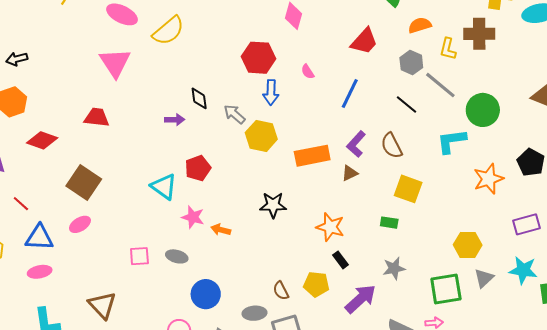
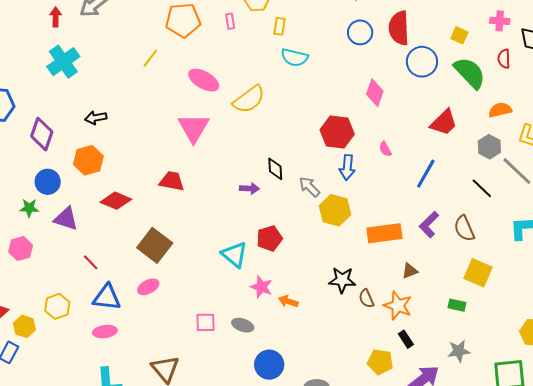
brown triangle: (350, 173) -> (410, 271), moved
brown semicircle: (281, 291) -> (366, 299), moved

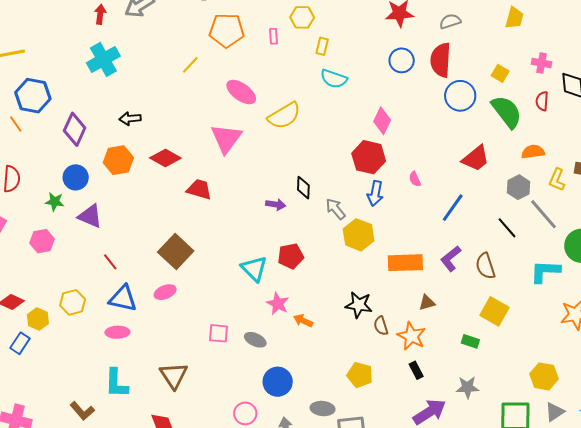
pink diamond: (375, 93) -> (382, 121), moved
red diamond: (116, 201) -> (165, 158), moved
yellow pentagon: (380, 362) -> (360, 375), moved

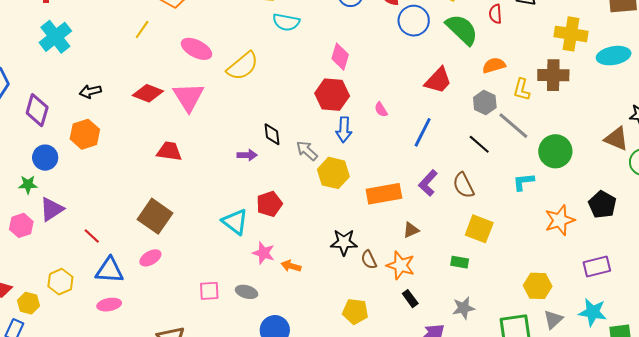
red diamond: (165, 158) -> (148, 93), moved
purple triangle: (90, 216) -> (52, 209), moved, turned -48
cyan L-shape: (545, 271) -> (523, 182), size x0.7

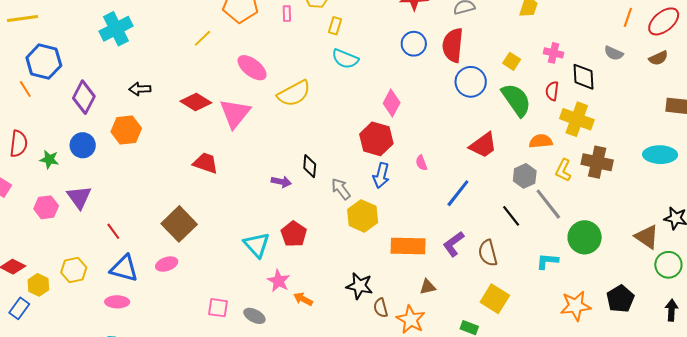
yellow cross: (571, 34) -> (577, 119), moved
green star: (28, 185) -> (49, 159), moved
red pentagon: (269, 204) -> (294, 234), turned -30
purple triangle: (52, 209) -> (79, 197), turned -44

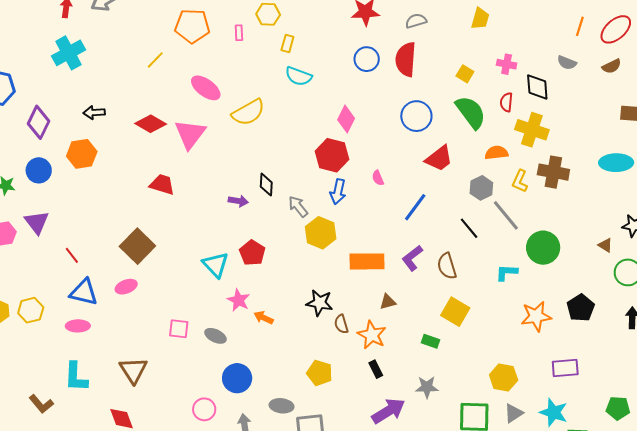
blue circle: (471, 82) -> (416, 116), moved
brown triangle: (647, 237) -> (605, 245), size x0.6
yellow hexagon: (74, 270) -> (31, 310), moved

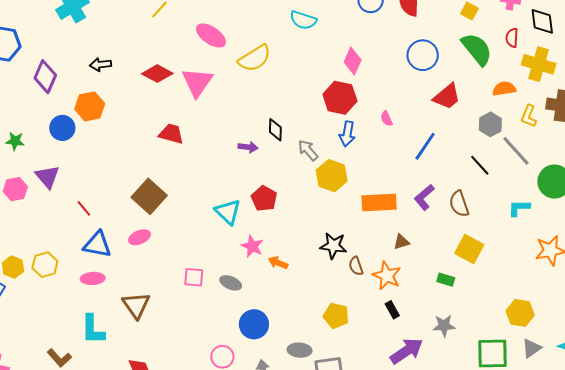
blue circle: (39, 170) -> (62, 128), moved
brown triangle: (133, 370) -> (136, 305), moved

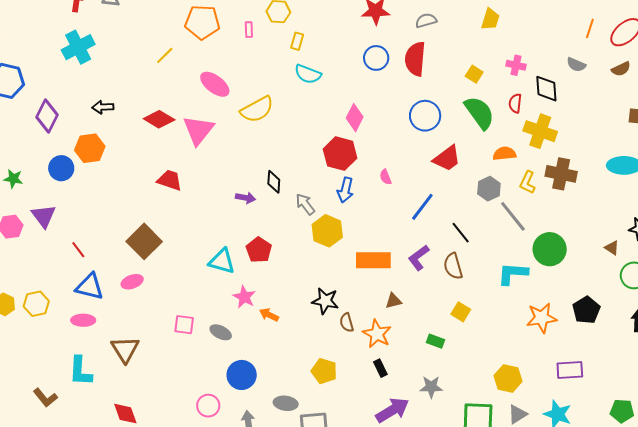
black line: (480, 165) -> (461, 233), moved
cyan L-shape: (519, 208) -> (513, 274), size x1.4
cyan triangle: (228, 212) -> (222, 261), turned -32
yellow square: (469, 249) -> (461, 312), size x0.7

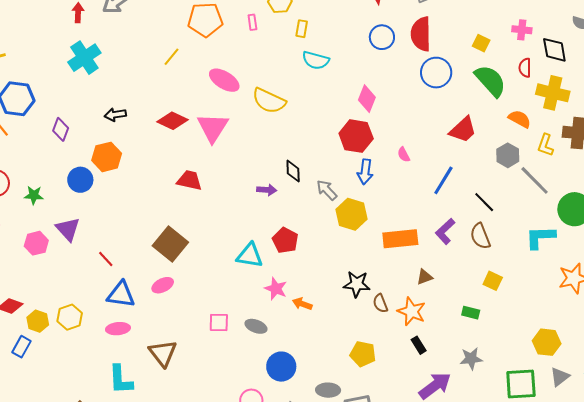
yellow semicircle: (257, 109) -> (269, 101), turned 60
purple diamond: (47, 116) -> (61, 129), size x0.7
blue circle: (425, 116) -> (436, 73), moved
orange semicircle: (504, 154) -> (520, 119), turned 40

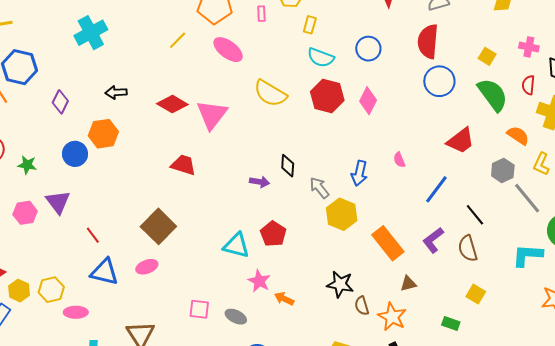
blue circle: (382, 37) -> (368, 49), moved
pink ellipse: (224, 80) -> (228, 50), moved
red hexagon: (356, 136) -> (327, 96), moved
orange rectangle: (400, 239) -> (388, 243), turned 52
pink ellipse: (118, 329) -> (76, 312), moved

